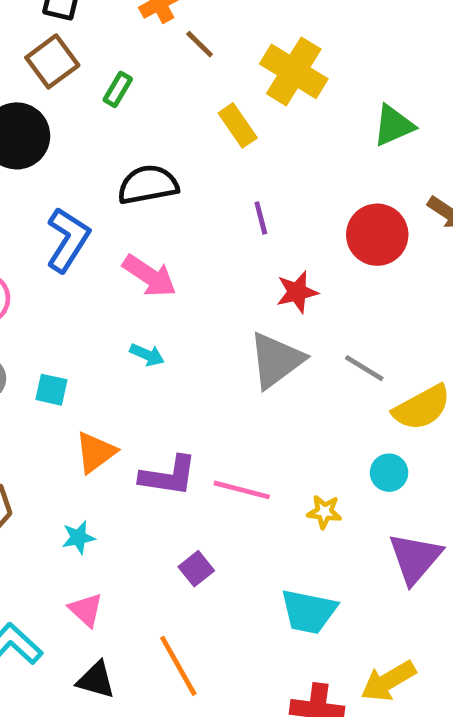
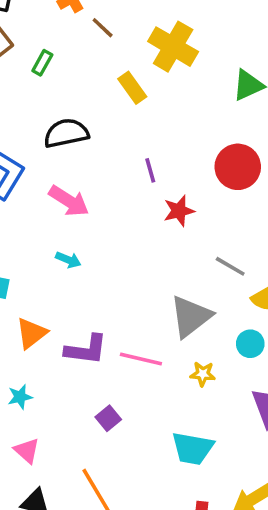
purple line: (261, 218) -> (150, 170), moved
gray triangle: (276, 360) -> (191, 316), moved

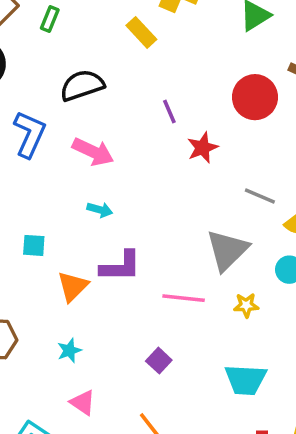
purple L-shape: (86, 350) -> (121, 266), moved

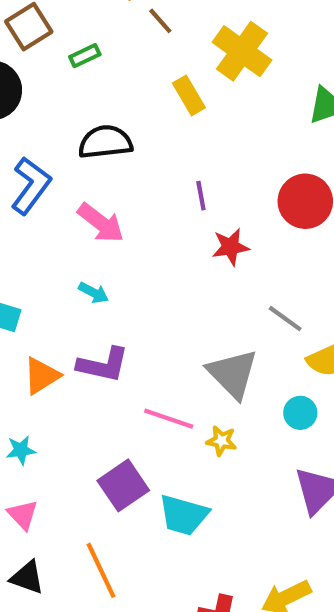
green rectangle: (50, 19) -> (85, 56), turned 30
gray triangle: (227, 250) -> (233, 374), turned -42
yellow star: (246, 305) -> (221, 441), moved
purple square: (159, 361) -> (123, 485), size x1.6
cyan trapezoid: (246, 380) -> (184, 515), moved

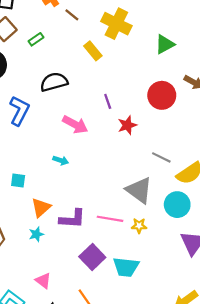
pink arrow: (101, 223) -> (75, 125), moved
purple L-shape: (103, 365) -> (72, 219), moved
cyan circle: (300, 413) -> (177, 205), size x1.5
cyan star: (21, 450) -> (36, 234), moved

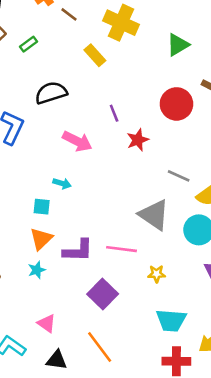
cyan square: (18, 181) -> (42, 207), moved
yellow star: (139, 226) -> (157, 274), moved
cyan trapezoid: (126, 267) -> (171, 320), moved

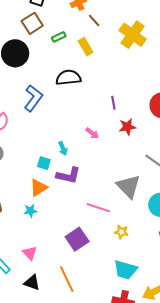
yellow rectangle: (95, 55) -> (86, 47), moved
pink arrow: (77, 141) -> (92, 133), moved, size x0.6
cyan arrow: (62, 183) -> (63, 148), turned 40
purple L-shape: (78, 251) -> (68, 175), moved

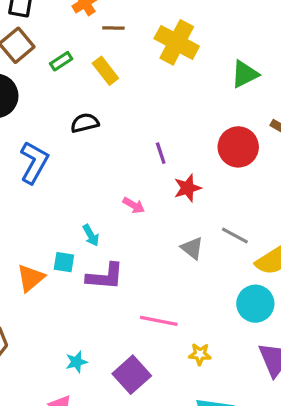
brown line: (94, 20) -> (113, 28), turned -40
black semicircle: (68, 78) -> (85, 123), size x0.7
gray triangle: (128, 186) -> (192, 248), moved, size x0.6
orange triangle: (39, 188) -> (31, 278), moved
cyan star: (30, 211) -> (76, 362), moved

